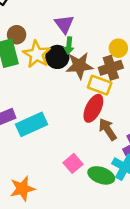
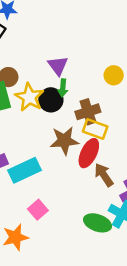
yellow circle: (118, 48) -> (114, 75), moved
brown star: (79, 66) -> (64, 141), moved
brown cross: (111, 68) -> (88, 112), moved
pink square: (73, 163) -> (38, 210), moved

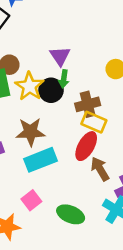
brown star: (64, 141) -> (31, 132), moved
cyan rectangle: (24, 170) -> (41, 160), moved
green ellipse: (98, 223) -> (71, 214), moved

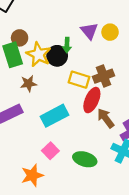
purple triangle: (60, 56) -> (89, 31), moved
brown cross: (88, 104) -> (104, 76), moved
yellow rectangle: (94, 122) -> (79, 80), moved
brown star: (31, 132) -> (28, 84), moved, size x0.7

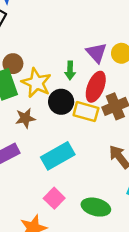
black circle: (57, 56) -> (61, 102), moved
red ellipse: (92, 100) -> (96, 87), moved

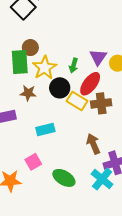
cyan rectangle: (58, 156) -> (45, 129), size x0.7

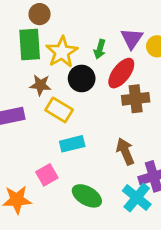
brown circle: (30, 48) -> (40, 14), moved
yellow rectangle: (77, 101) -> (59, 110), moved
cyan rectangle: (45, 129) -> (72, 144), moved

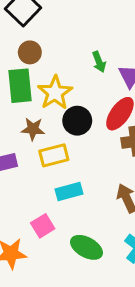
green arrow: (100, 49) -> (99, 62), moved, turned -36
yellow rectangle: (59, 110) -> (54, 155), turned -44

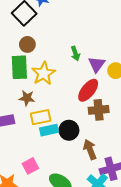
black circle: (77, 121) -> (69, 130), moved
cyan rectangle: (69, 192) -> (49, 130), moved

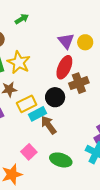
green arrow: (75, 53) -> (22, 19), moved, turned -88
black circle: (69, 130) -> (55, 97), moved
brown arrow: (90, 149) -> (49, 125), moved

